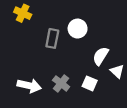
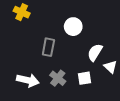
gray rectangle: (52, 38) -> (48, 47), moved
white square: (90, 83) -> (85, 78), turned -32

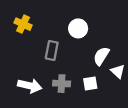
yellow cross: (22, 12) -> (23, 24), moved
gray cross: (58, 78) -> (62, 84), turned -35

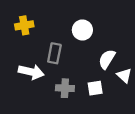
yellow cross: (23, 24) -> (24, 25), turned -35
white arrow: (30, 86) -> (31, 72), moved

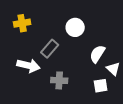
gray rectangle: (54, 53) -> (50, 49), turned 30
white square: (95, 88) -> (101, 86), moved

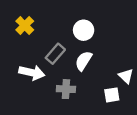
yellow cross: (22, 23) -> (25, 25), turned -35
white semicircle: (97, 54) -> (84, 61), moved

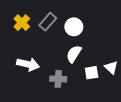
gray rectangle: (55, 54) -> (48, 22), moved
white square: (112, 95) -> (92, 73), moved

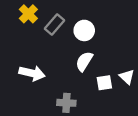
yellow cross: (22, 23) -> (28, 14), moved
gray cross: (58, 79) -> (66, 103), moved

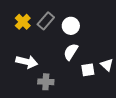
yellow cross: (28, 14) -> (23, 22), moved
gray cross: (66, 103) -> (46, 82), moved

